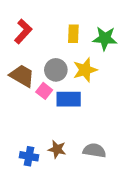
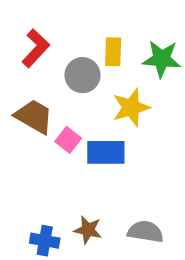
gray circle: (56, 70) -> (82, 75), moved

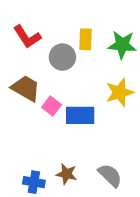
red L-shape: (36, 48) -> (27, 37), turned 104
yellow star: (131, 108) -> (120, 92), moved
gray semicircle: (145, 232) -> (110, 175), turned 35

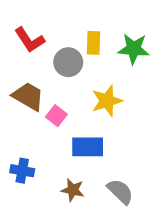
yellow star: (120, 92) -> (107, 101), moved
blue rectangle: (80, 115) -> (88, 147), moved
blue cross: (34, 182) -> (22, 171), moved

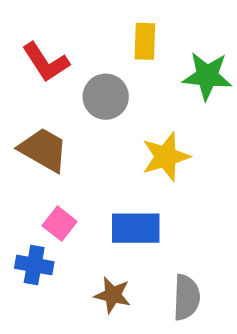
yellow rectangle: (93, 43) -> (145, 41), moved
pink square: (56, 116) -> (60, 224), moved
gray semicircle: (120, 191) -> (186, 297), turned 48

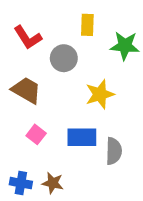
blue cross: (34, 265) -> (21, 183), moved
brown star: (113, 295) -> (53, 183), moved
gray semicircle: (186, 297) -> (114, 151), moved

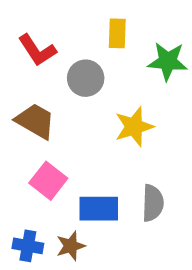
pink square: (36, 134) -> (48, 181), size x1.4
blue rectangle: (82, 137) -> (99, 209), moved
brown star: (53, 183) -> (71, 246), turned -30

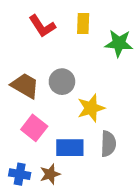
red L-shape: (37, 50) -> (42, 26), moved
gray circle: (86, 78) -> (62, 82), moved
yellow star: (134, 127) -> (91, 108), moved

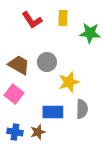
pink square: (34, 128) -> (14, 94), moved

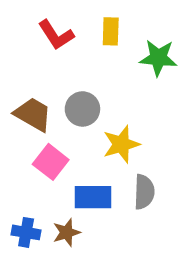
pink square: (14, 94) -> (51, 162), moved

